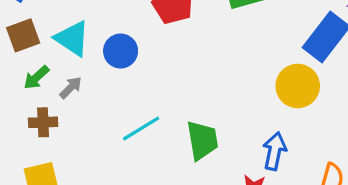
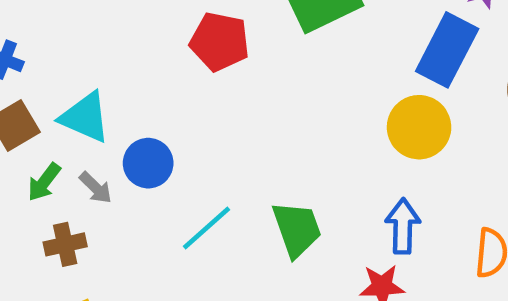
blue circle: (121, 51) -> (148, 163), moved
gray arrow: (71, 88) -> (96, 188), turned 100

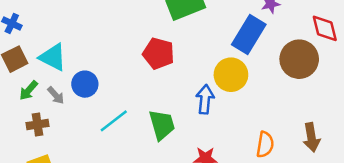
red pentagon: (220, 42) -> (159, 53), moved
blue arrow: (403, 226) -> (205, 99), moved

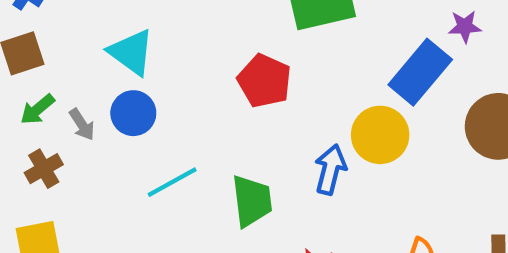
cyan triangle: (53, 57) -> (131, 52), moved
brown cross: (38, 124) -> (44, 169), turned -30

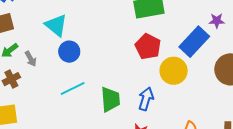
red pentagon: (264, 81) -> (148, 47), moved
blue circle: (133, 113) -> (69, 52), moved
blue arrow: (330, 169) -> (146, 99), moved

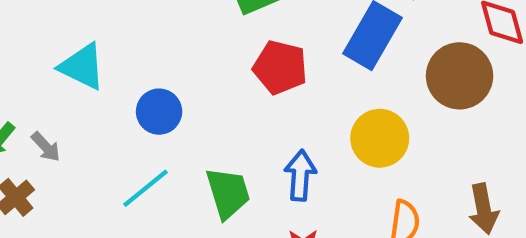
blue circle: (69, 52) -> (159, 112), moved
yellow circle: (174, 71) -> (380, 138), moved

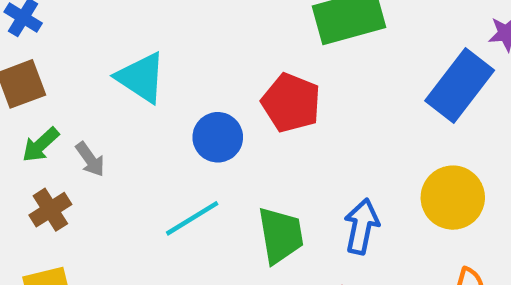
red pentagon: (280, 67) -> (291, 103), moved

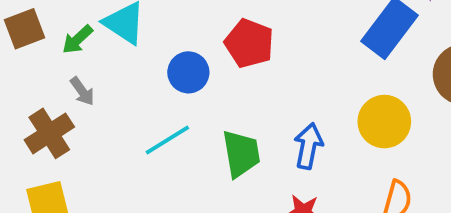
green arrow: (41, 145) -> (77, 39), moved
brown cross: (50, 210) -> (49, 133), size x1.4

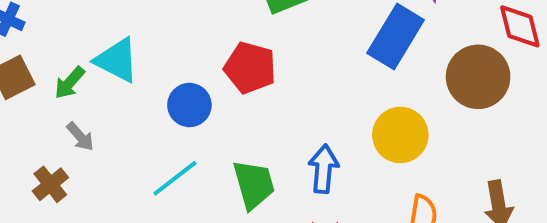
brown cross: (49, 133) -> (50, 184), size x0.7

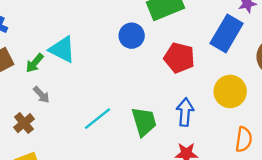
red pentagon: (250, 68) -> (179, 58), moved
blue circle: (189, 105) -> (132, 36), moved

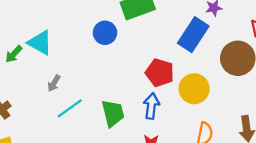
red pentagon: (179, 58) -> (160, 73), moved
gray arrow: (41, 95) -> (54, 83), moved, turned 70

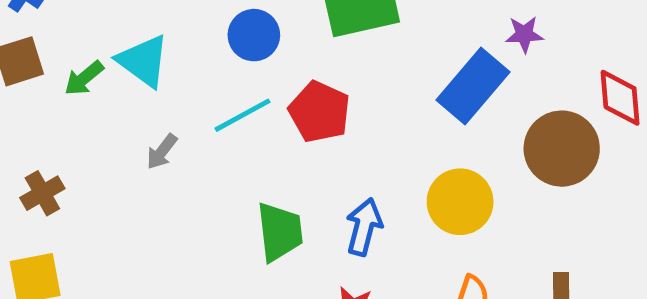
blue circle: (105, 33) -> (254, 35), moved
red pentagon: (160, 73) -> (319, 112), moved
cyan line: (70, 108) -> (243, 115), moved

